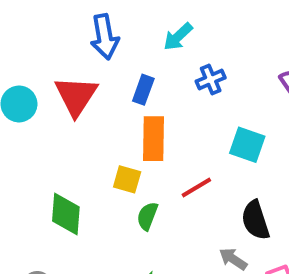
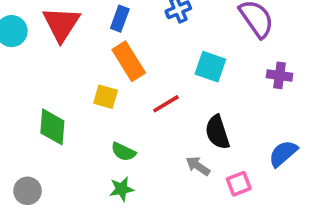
orange rectangle: (154, 139) -> (129, 61), turned -33
green semicircle: (147, 216) -> (123, 152), moved, turned -85

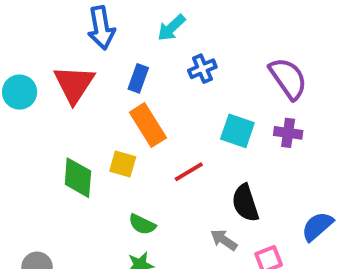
purple cross: (280, 75) -> (288, 133), moved
green diamond: (52, 127) -> (78, 178), moved

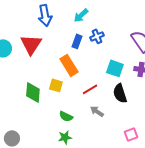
blue rectangle: (138, 78) -> (77, 41), moved
black semicircle: (245, 203) -> (120, 93), moved
gray arrow: (224, 240) -> (97, 111), moved

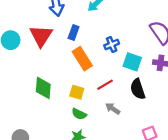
blue cross: (97, 36) -> (112, 44), moved
blue rectangle: (77, 41) -> (74, 33), moved
yellow square: (56, 85) -> (77, 92), moved

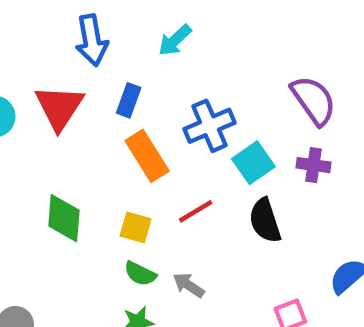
blue cross: (112, 44) -> (209, 126), size x1.5
cyan square: (132, 62) -> (253, 163), turned 36
gray arrow: (113, 109) -> (189, 285), moved

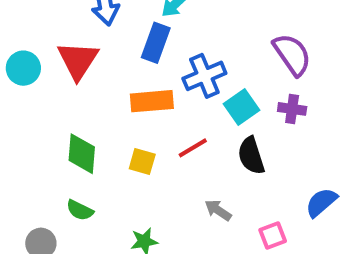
blue rectangle: (129, 100) -> (156, 43), moved, size x1.4
orange rectangle: (147, 156) -> (152, 101), turned -63
green semicircle: (140, 274) -> (80, 210), moved
gray arrow: (189, 285) -> (218, 210), moved

